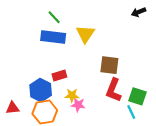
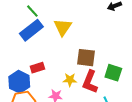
blue rectangle: (53, 37) -> (31, 30), turned -45
yellow star: (72, 95) -> (70, 80), moved
green square: (137, 96) -> (113, 73), moved

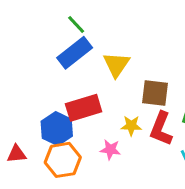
yellow triangle: (63, 27) -> (116, 65), moved
red rectangle: (37, 68) -> (84, 108), size x1.6

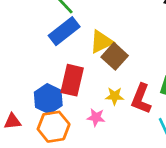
yellow triangle: (116, 65) -> (101, 42), turned 30
brown square: (155, 93) -> (115, 56), moved, turned 35
red rectangle: (84, 108) -> (72, 80), turned -60

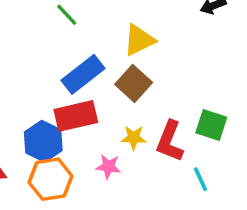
blue rectangle: (64, 31) -> (83, 74), moved
yellow triangle: (101, 42) -> (139, 40), moved
red rectangle: (72, 80) -> (76, 116), turned 64

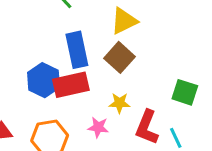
blue rectangle: (83, 74) -> (77, 50), turned -64
blue hexagon: (43, 141) -> (44, 80), moved
red L-shape: (170, 141) -> (147, 127), moved

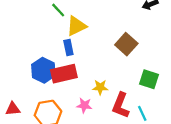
yellow triangle: (124, 21) -> (76, 26), moved
blue rectangle: (77, 50) -> (68, 48), size x0.6
brown square: (119, 57) -> (126, 44), moved

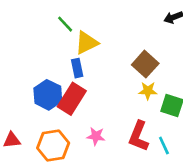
red rectangle: (64, 74) -> (72, 99), turned -45
yellow star: (100, 87) -> (148, 91), moved

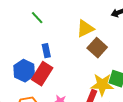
yellow triangle: (86, 43) -> (85, 29), moved
yellow star: (148, 91) -> (102, 85), moved, size x1.6

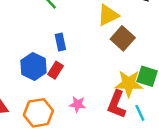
red rectangle: (42, 74) -> (56, 70), size x0.6

